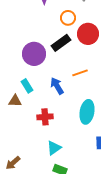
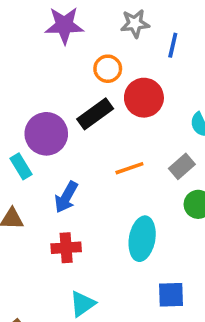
cyan rectangle: (27, 86) -> (21, 166), moved
blue arrow: (57, 86) -> (66, 197), moved, turned -120

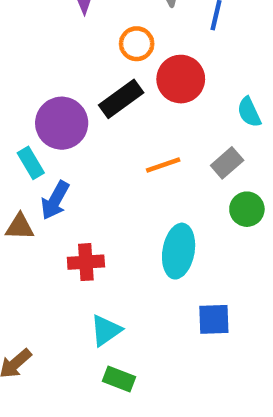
blue arrow: (66, 197) -> (55, 200), moved

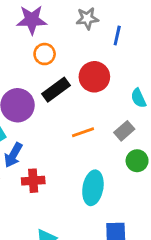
orange circle: (137, 44) -> (45, 54), moved
red cross: (86, 262) -> (33, 181), moved

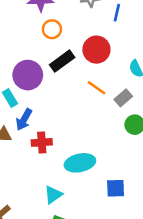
orange line: (83, 132) -> (96, 88), moved, turned 54
cyan ellipse: (93, 188) -> (80, 163), moved, turned 68

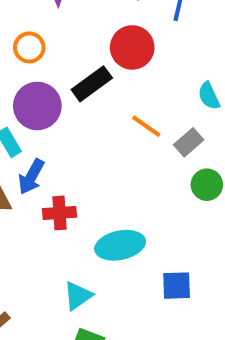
orange circle: (52, 29) -> (29, 47), moved
red circle: (96, 50) -> (132, 47), moved

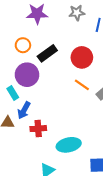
red circle: (132, 47) -> (82, 57), moved
black rectangle: (92, 84) -> (47, 53), moved

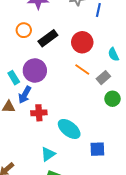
purple circle: (27, 75) -> (35, 70), moved
cyan ellipse: (69, 145) -> (69, 129), turned 50

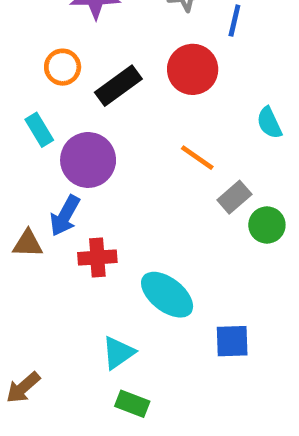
red circle: (82, 42) -> (193, 69), moved
cyan rectangle: (14, 78) -> (39, 130), moved
gray rectangle: (103, 78) -> (234, 197), moved

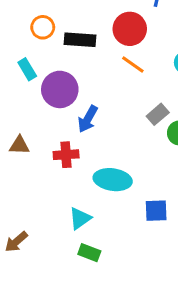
black rectangle: (118, 86) -> (80, 40), turned 40
orange line: (197, 158) -> (133, 65), moved
blue arrow: (65, 216) -> (88, 119), moved
cyan ellipse: (167, 295) -> (113, 180), turned -30

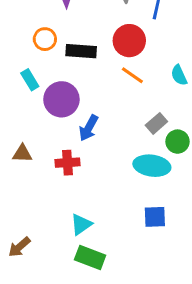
cyan ellipse: (113, 180) -> (152, 166), moved
green rectangle: (89, 253) -> (90, 258), size x1.4

